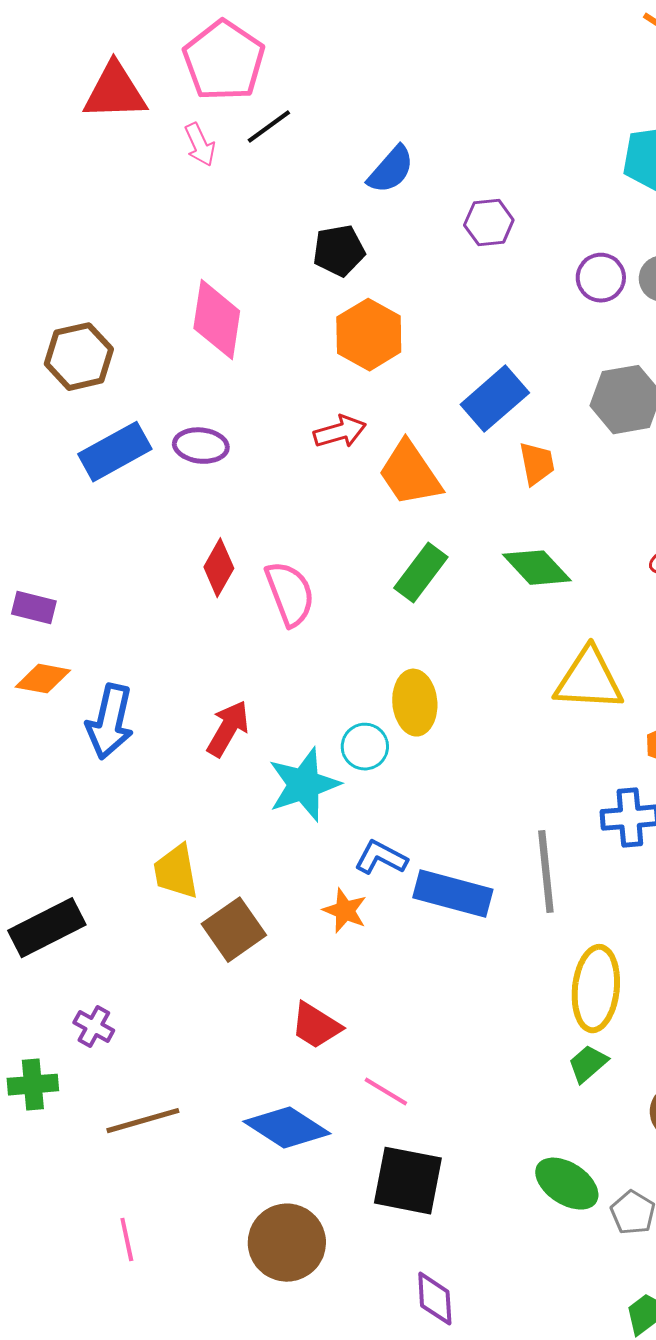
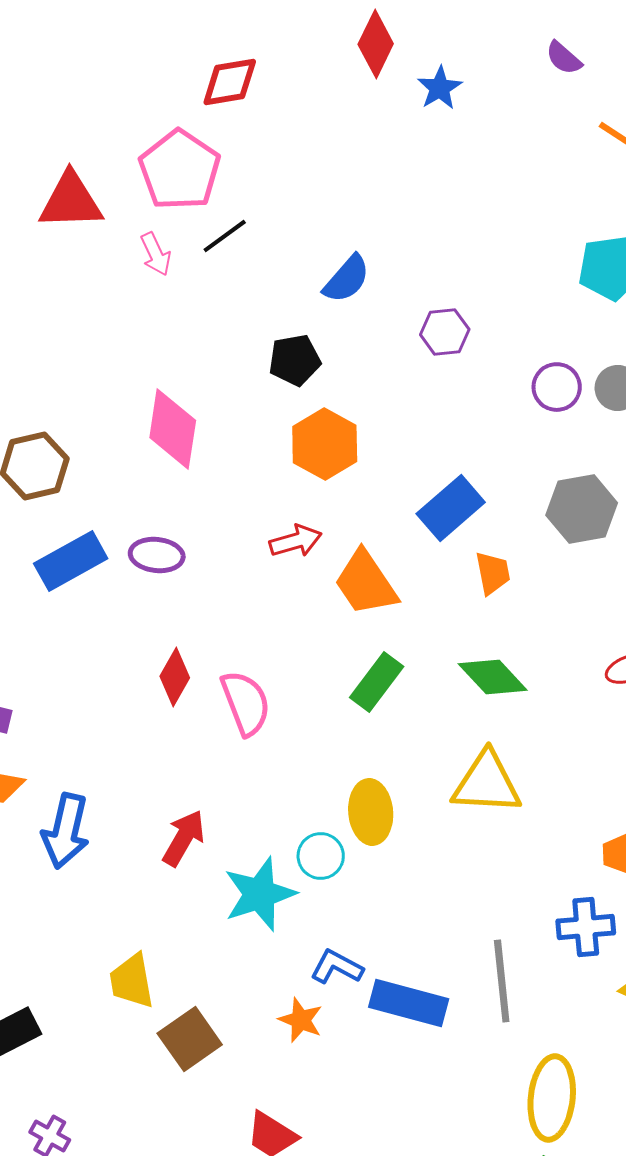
yellow triangle: (589, 680) -> (487, 783), moved

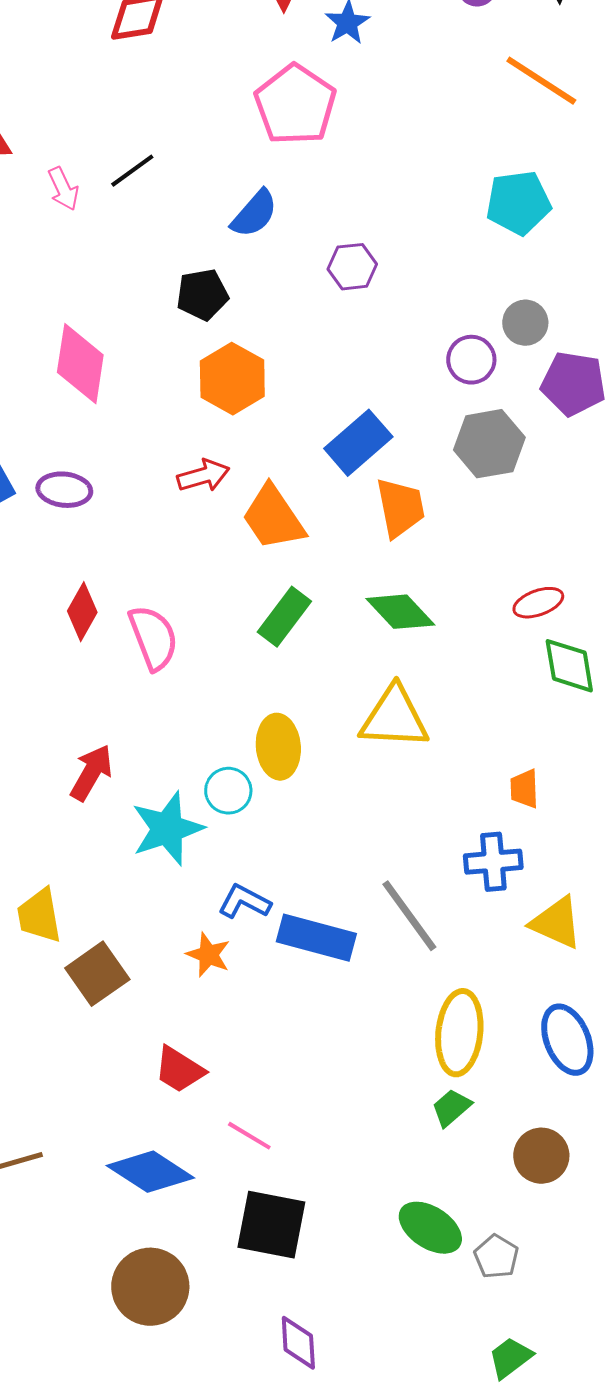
pink pentagon: (180, 170) -> (295, 105), moved
purple circle: (557, 387) -> (471, 360), moved
orange trapezoid: (493, 573) -> (400, 508), size x1.4
gray line: (502, 981) -> (409, 916), turned -30

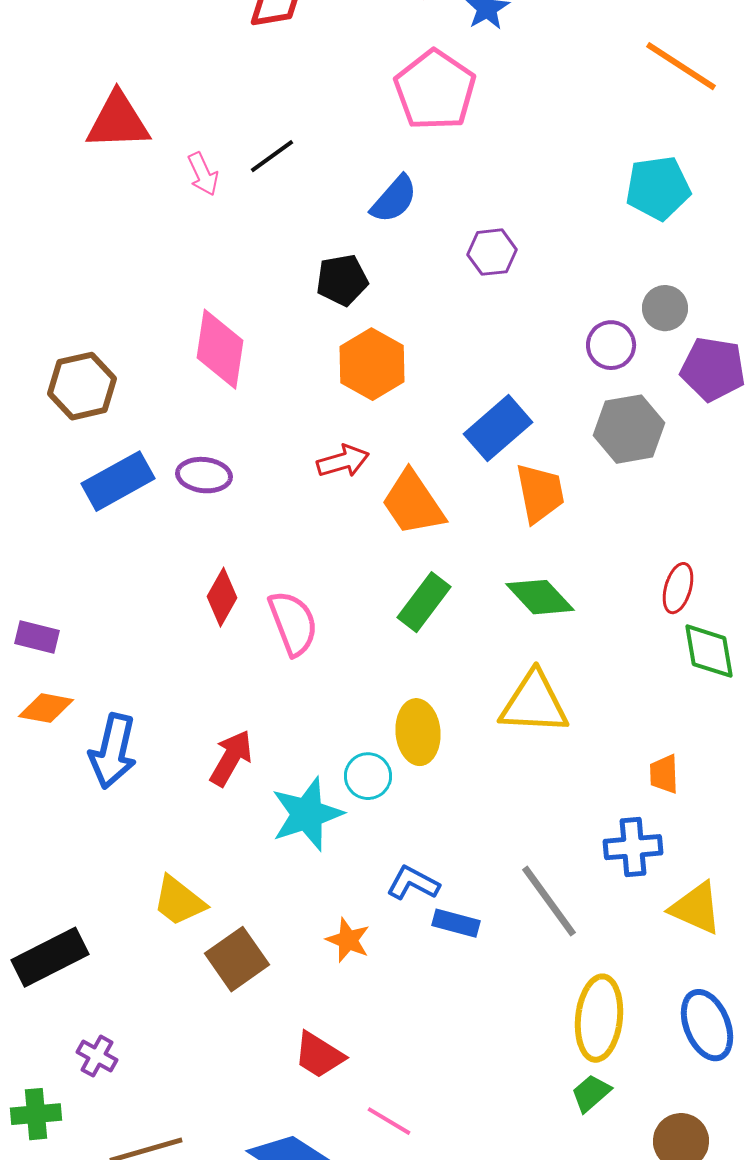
red ellipse: (538, 603) -> (678, 588), turned -54
blue L-shape: (244, 902) -> (413, 883), moved
yellow trapezoid: (39, 916) -> (179, 901), turned -42
blue rectangle: (316, 938) -> (456, 923), size x0.6

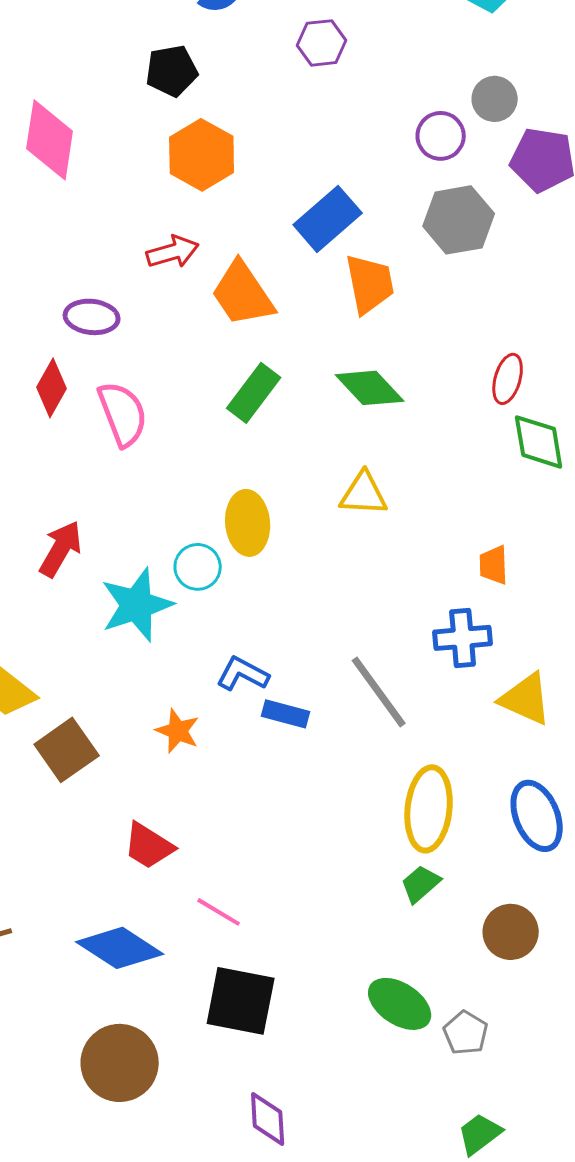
purple ellipse: (204, 475) -> (92, 317), moved
yellow triangle: (534, 703) -> (364, 494), size x0.7

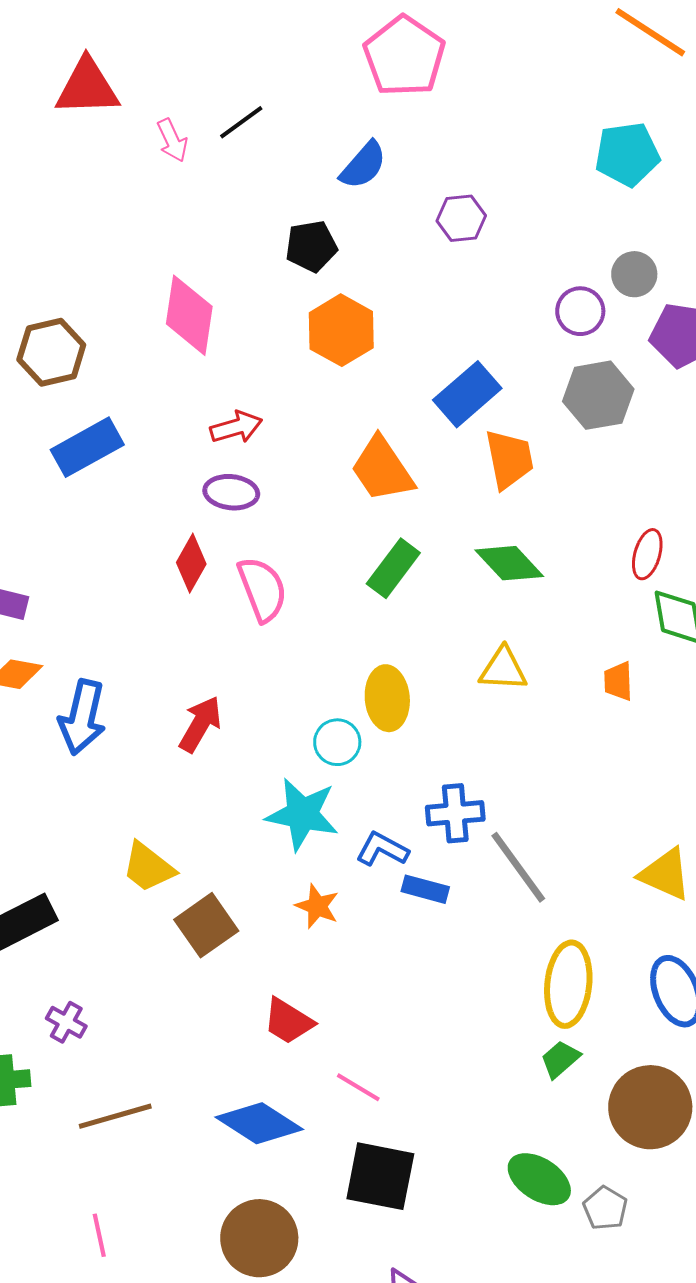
red arrow: (173, 252) -> (236, 427), moved
orange trapezoid: (494, 565) -> (618, 681), moved
cyan star: (137, 605) -> (302, 814), moved, turned 30
blue cross: (463, 638) -> (455, 813), moved
brown circle: (511, 932) -> (650, 1107), size x1.5

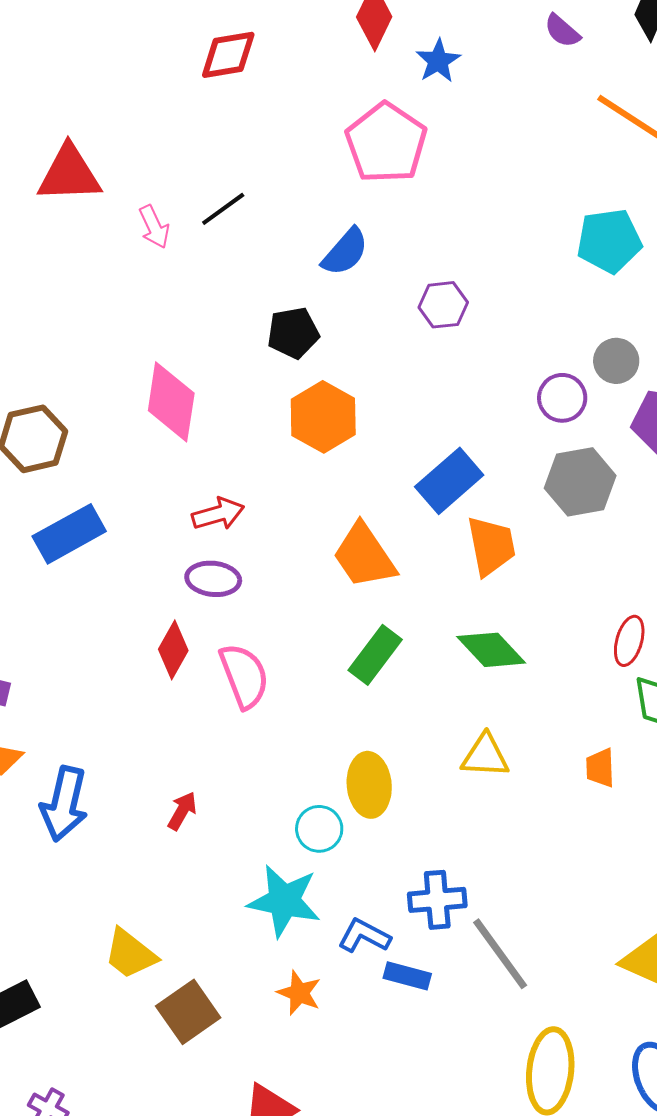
red arrow: (200, 724) -> (182, 811), size x0.7

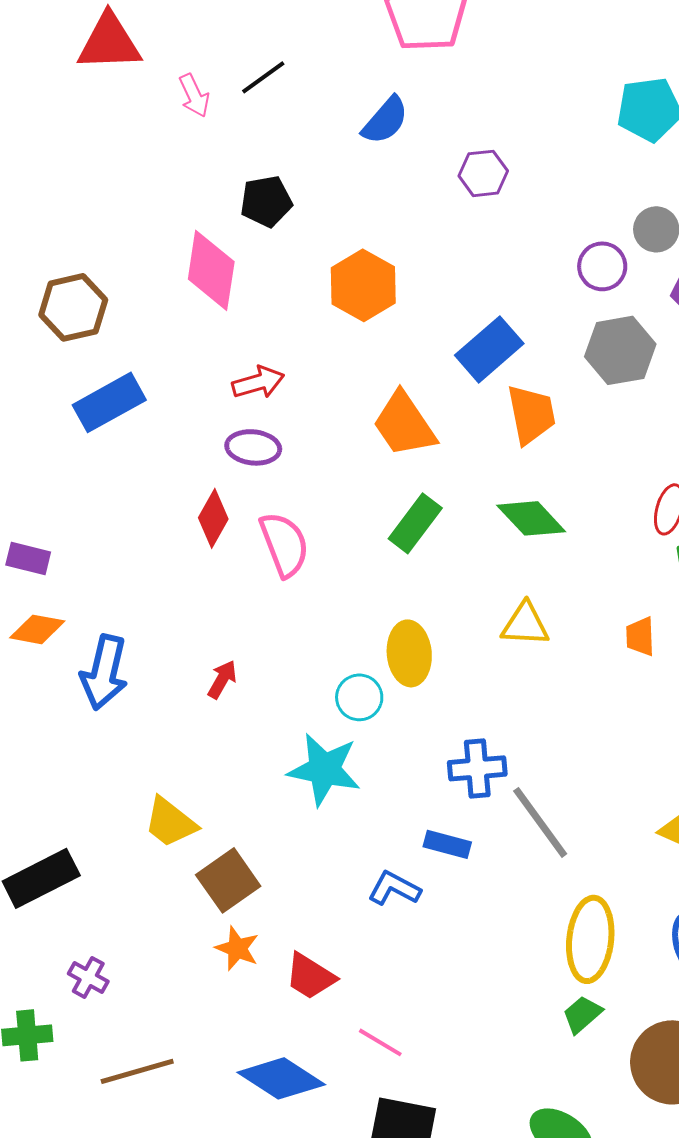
black pentagon: (293, 333) -> (266, 201), moved
blue L-shape: (364, 936) -> (394, 888), moved
orange star: (299, 993) -> (237, 948), moved

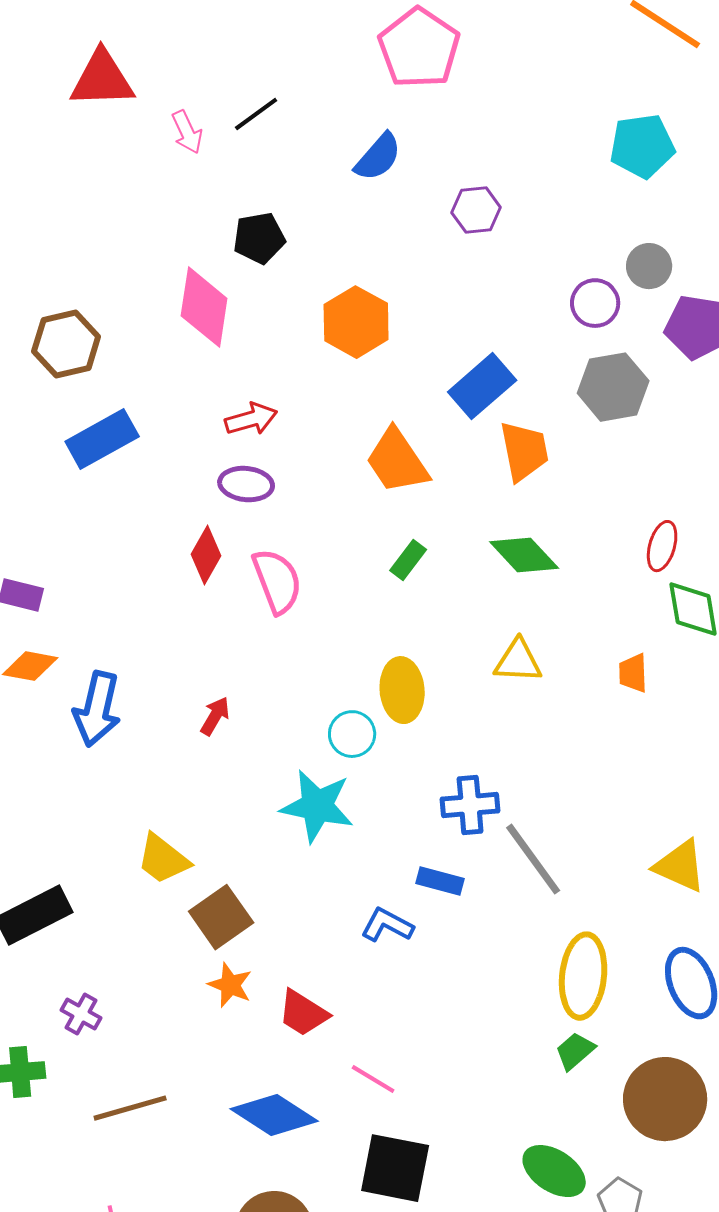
green rectangle: (415, 523) -> (408, 560), size x0.7

